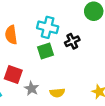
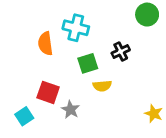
cyan cross: (48, 27) -> (76, 28), moved
yellow semicircle: (57, 93) -> (102, 86), moved

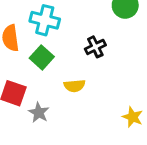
green square: (88, 63) -> (42, 57), moved, turned -30

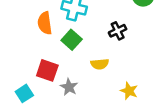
yellow star: (133, 117) -> (129, 91), moved

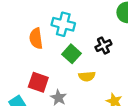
green square: (72, 40) -> (71, 54), moved

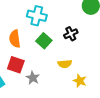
orange semicircle: (36, 38) -> (15, 39), moved
yellow semicircle: (87, 76) -> (65, 64), moved

